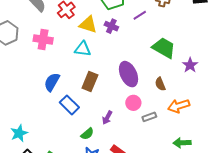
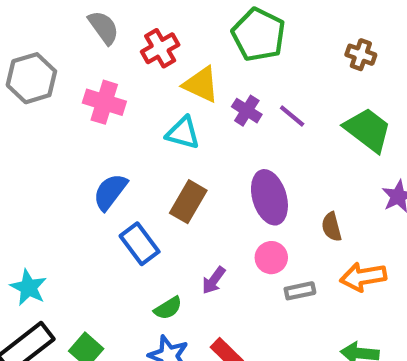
purple line: (140, 15) -> (292, 116), moved, turned 64
purple cross: (111, 26) -> (247, 111), moved
green trapezoid: (164, 48) -> (368, 130), moved
cyan star: (19, 133) -> (28, 287), turned -30

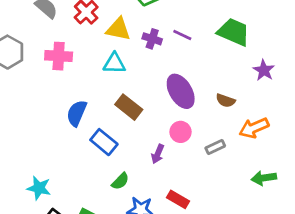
brown rectangle: (188, 202) -> (129, 107), turned -68
brown semicircle: (332, 227) -> (226, 100), turned -42
pink circle: (271, 258) -> (181, 132), moved
green semicircle: (168, 308) -> (120, 181), moved

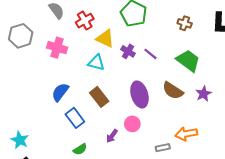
brown semicircle: (226, 100) -> (173, 91), moved, size x1.5
gray rectangle: (215, 147) -> (163, 148), moved

